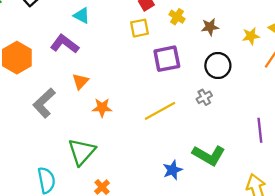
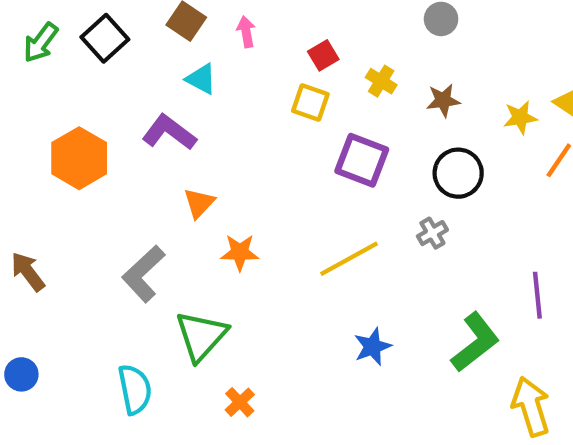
yellow square: (140, 28) -> (310, 102), turned 30
purple square: (167, 59) -> (362, 160), turned 32
gray L-shape: (44, 103) -> (143, 274), moved
green L-shape: (209, 155) -> (475, 342), moved, turned -68
blue star: (172, 170) -> (373, 347), moved

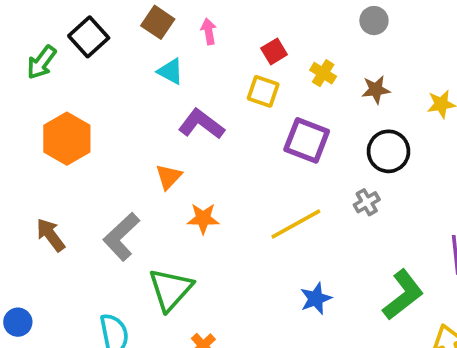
green arrow: (41, 43) -> (41, 62), moved
purple L-shape: (169, 132) -> (201, 124), moved
brown arrow: (28, 272) -> (51, 235), moved

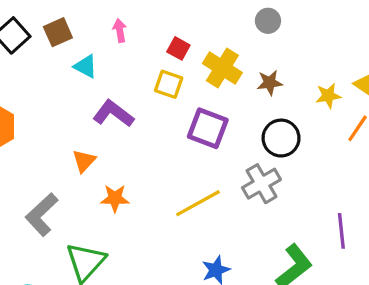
brown square: (158, 22) -> (58, 32), moved, turned 32
red square: (274, 51) -> (178, 48), turned -30
yellow cross: (323, 73) -> (222, 68), size x1.6
gray cross: (367, 202) -> (261, 184), size x1.6

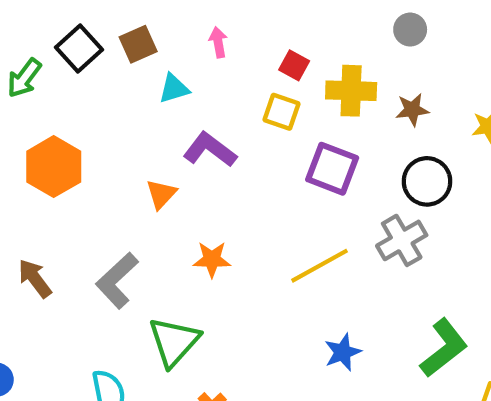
cyan triangle: (86, 66) -> (174, 89), turned -45
yellow cross: (222, 68) -> (351, 91), turned -30
orange triangle: (84, 161) -> (161, 194), moved

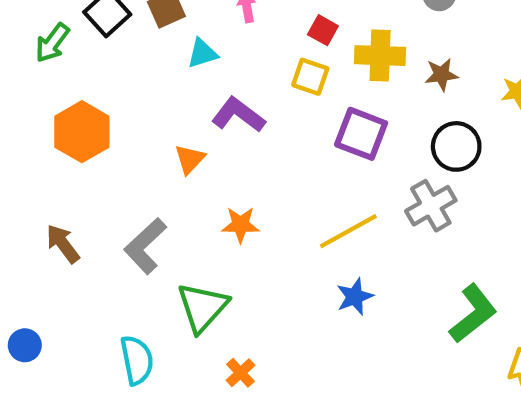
blue star: (343, 352) -> (355, 297), moved

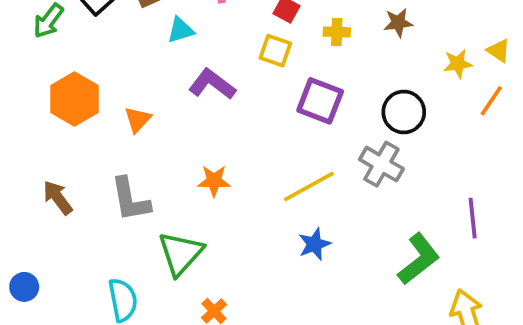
yellow cross: (380, 56) -> (337, 32), size x0.6
brown star: (441, 75) -> (398, 23), moved
orange triangle: (190, 159) -> (138, 119), moved
gray cross: (431, 206) -> (381, 164), turned -30
gray L-shape: (145, 246) -> (130, 199), turned -57

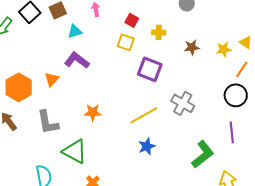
brown star: (398, 23) -> (192, 47), moved
purple L-shape: (212, 84) -> (77, 60), moved
orange hexagon: (74, 99) -> (19, 87), moved
black circle: (404, 112) -> (236, 95), moved
green triangle: (180, 253) -> (75, 151), turned -44

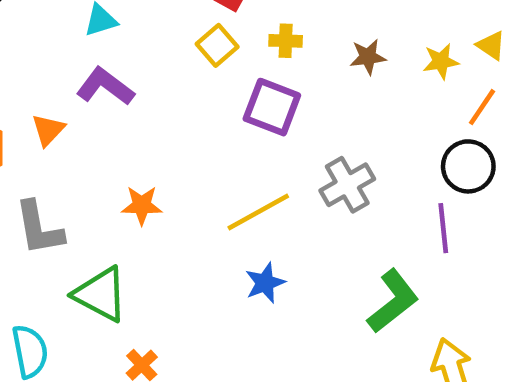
yellow cross: (159, 32) -> (286, 41), moved
yellow square: (126, 42) -> (217, 45), turned 30
gray cross: (183, 103) -> (347, 185), turned 30
purple line: (232, 132) -> (443, 228), moved

